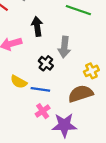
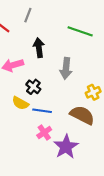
black cross: (46, 63) -> (33, 87), moved
brown semicircle: (81, 94) -> (82, 115), turned 45
purple star: (64, 125) -> (66, 147), turned -30

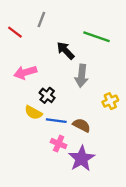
black arrow: (39, 48) -> (65, 51), moved, turned -36
brown semicircle: (82, 115) -> (82, 125), moved, size x0.7
pink cross: (44, 132) -> (59, 144), turned -32

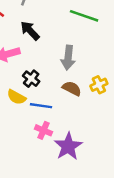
black arrow: (65, 51) -> (30, 31), moved
brown semicircle: (82, 125) -> (72, 88), moved

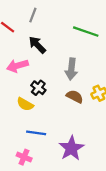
blue line: (41, 106) -> (36, 133), moved
pink cross: (43, 130) -> (24, 157), moved

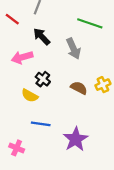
gray arrow: (71, 69) -> (73, 49), moved, turned -30
pink cross: (24, 157) -> (17, 148), moved

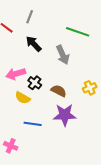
pink arrow: (22, 57) -> (16, 74), moved
brown semicircle: (79, 88) -> (59, 91), moved
purple star: (76, 139) -> (65, 115), moved, turned 30

